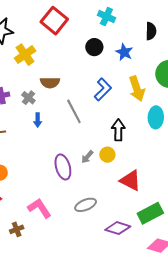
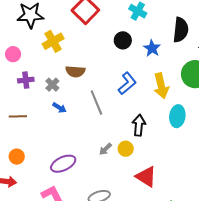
black semicircle: (151, 31) -> (181, 30), size x1.4
blue arrow: (38, 120) -> (59, 108), turned -64
purple ellipse: (63, 167) -> (63, 164), moved, turned 75

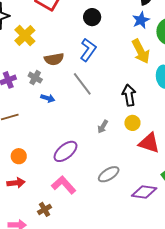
blue star: (152, 48) -> (141, 20), moved, turned 30
blue L-shape: (127, 83) -> (88, 50), moved
yellow circle: (126, 149) -> (132, 123), moved

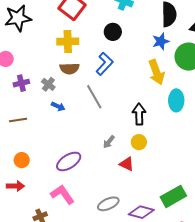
yellow cross: (25, 36) -> (68, 41), moved, turned 35
red triangle: (149, 143) -> (127, 164), moved, size x0.7
gray ellipse: (109, 174) -> (108, 204), moved

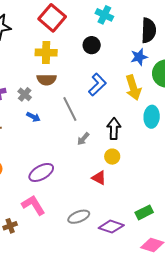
blue L-shape: (105, 64) -> (97, 85), moved
gray arrow: (109, 142) -> (83, 139), moved
green rectangle: (173, 196) -> (144, 212), size x0.7

